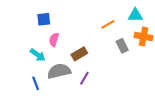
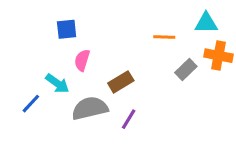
orange line: (108, 24) -> (164, 37), turned 32
gray rectangle: (122, 46) -> (186, 70), turned 72
blue line: (36, 83) -> (31, 104), moved, turned 64

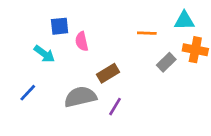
pink semicircle: (82, 60) -> (82, 41), moved, turned -30
cyan arrow: (57, 83) -> (44, 54), moved

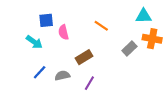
orange line: (147, 33) -> (101, 26), moved, turned 32
blue line: (28, 93) -> (40, 72), moved
gray semicircle: (80, 97) -> (62, 76), size x0.6

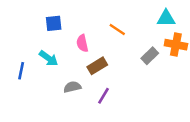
pink semicircle: (63, 32) -> (82, 43), moved
cyan arrow: (34, 42) -> (49, 58), moved
blue line: (40, 72) -> (21, 71), moved, turned -32

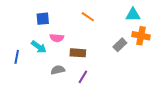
orange line: (117, 30) -> (88, 17), moved
pink semicircle: (82, 43) -> (57, 38), moved, turned -72
brown rectangle: (97, 66) -> (78, 53), turned 35

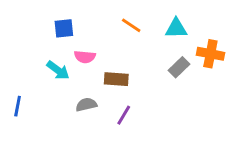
cyan triangle: (133, 15) -> (176, 28), moved
blue line: (17, 57) -> (18, 106), moved

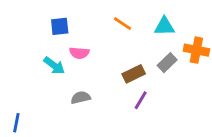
brown rectangle: (116, 79) -> (134, 74), moved, turned -30
blue line: (18, 106) -> (16, 123), moved
purple line: (124, 115) -> (141, 100), moved

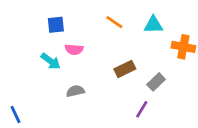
gray rectangle: (167, 63) -> (156, 82), moved
purple line: (141, 100) -> (142, 109), moved
blue line: (16, 123) -> (16, 114), turned -36

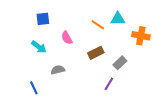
orange line: (114, 22) -> (98, 25), moved
pink semicircle: (74, 49) -> (67, 38), moved, turned 56
blue line: (16, 114) -> (34, 88), moved

